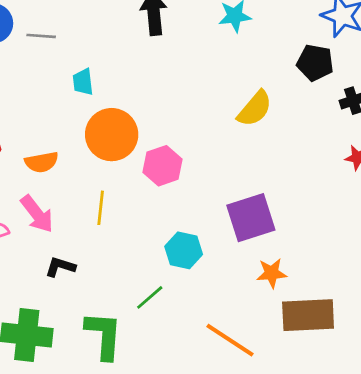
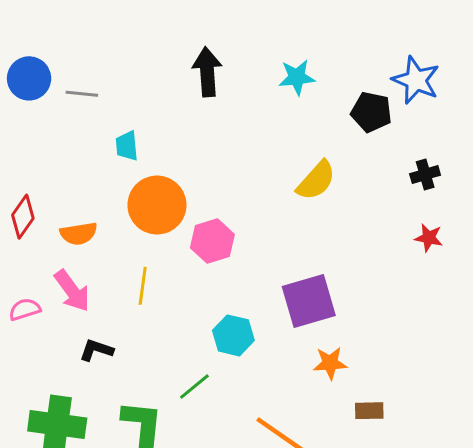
black pentagon: (315, 63) -> (371, 112), moved
brown rectangle: (308, 315) -> (369, 411), size x0.5

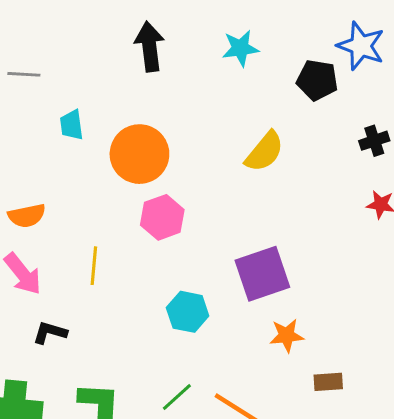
orange circle: (157, 205) -> (139, 154), moved
green line: (194, 386) -> (177, 397), moved

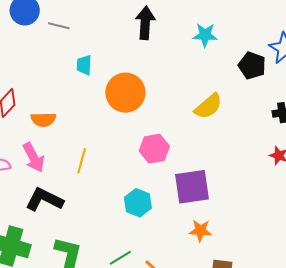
pink hexagon: (162, 217) -> (154, 149), moved
black L-shape: (50, 333) -> (44, 200), size x1.6

